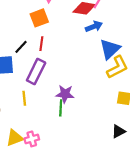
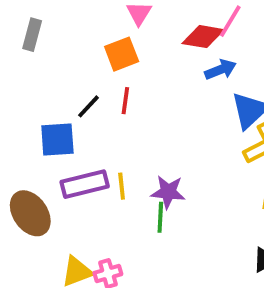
purple rectangle: (36, 71) -> (85, 184), moved, turned 50
yellow line: (24, 98) -> (122, 186), moved

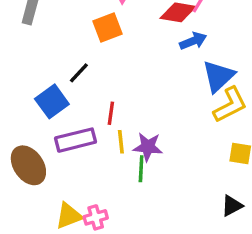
red line: (125, 101) -> (111, 113), moved
blue square: (57, 139) -> (52, 101), turned -32
yellow line: (122, 186) -> (121, 142), moved

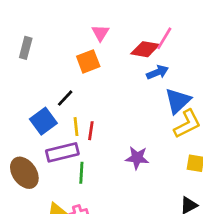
yellow line: (121, 142) -> (76, 127), moved
purple star: (148, 147) -> (137, 158), moved
green line: (141, 169) -> (81, 173), moved

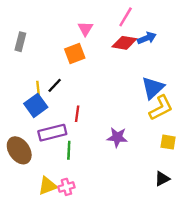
pink line: (164, 38) -> (126, 17), moved
blue arrow: (157, 72) -> (147, 38), moved
yellow line: (76, 127) -> (38, 89), moved

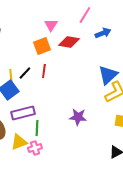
red diamond: (124, 43) -> (69, 42), moved
red line: (77, 114) -> (44, 71), moved
yellow triangle: (48, 186) -> (19, 142), moved
pink cross: (66, 187) -> (35, 148), moved

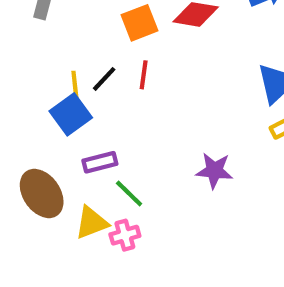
purple rectangle: (23, 113) -> (100, 162), size x0.7
green line: (37, 128) -> (129, 193), turned -49

